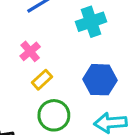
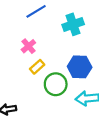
green circle: (54, 115) -> (56, 84), moved

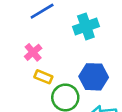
yellow rectangle: (37, 67) -> (43, 77), turned 64

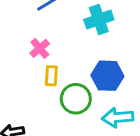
yellow rectangle: (43, 77) -> (51, 76), turned 72

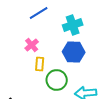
blue hexagon: (107, 76) -> (74, 52), moved

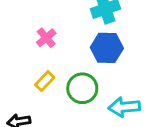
yellow rectangle: (40, 64) -> (45, 81), moved, turned 40

